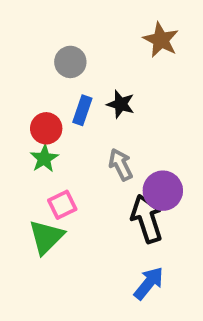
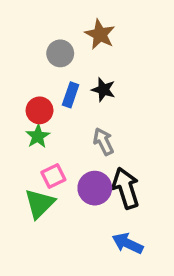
brown star: (161, 40) -> (100, 34), moved
purple circle: (163, 191) -> (95, 188), moved
blue arrow: (149, 283) -> (128, 243), turned -104

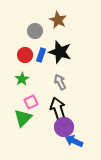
black star: (103, 90) -> (60, 52), size x1.6
red circle: (40, 110) -> (25, 55), moved
purple circle: (95, 188) -> (64, 127), moved
black arrow: (126, 188) -> (58, 109), moved

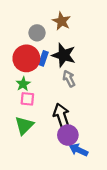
red circle: (25, 55) -> (26, 58), size x1.6
gray arrow: (60, 82) -> (69, 79), moved
pink square: (31, 102) -> (27, 99), moved, turned 32

